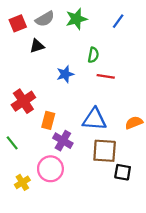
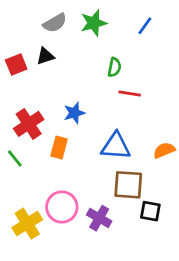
red square: (18, 23) -> (16, 64), moved
blue star: (65, 74) -> (74, 113), moved
purple cross: (63, 141) -> (99, 218), moved
green line: (12, 143) -> (15, 159), moved
yellow cross: (22, 182) -> (27, 224), size x1.5

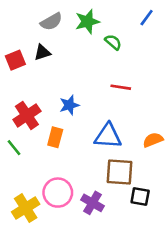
blue line: (145, 26) -> (147, 18), moved
green semicircle: (114, 67) -> (113, 42), moved, turned -60

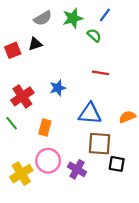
blue line: (147, 18) -> (105, 15), moved
orange rectangle: (55, 137) -> (45, 128), moved

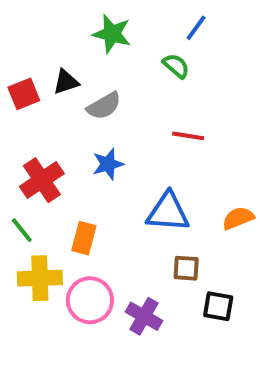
gray semicircle: (43, 18) -> (104, 106), moved
green star: (73, 18) -> (112, 34), moved, turned 30
brown square: (100, 144) -> (186, 268), size x0.6
yellow cross: (21, 174) -> (40, 278), moved, turned 30

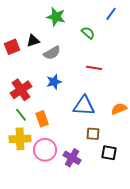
blue line: (196, 28) -> (111, 14), moved
green line: (22, 230) -> (21, 115), moved
orange rectangle: (84, 238) -> (42, 119), turned -35

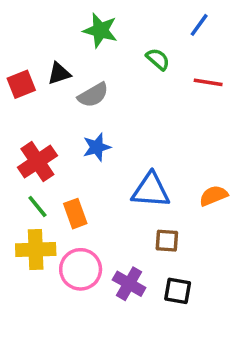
red line: (94, 68) -> (208, 82), moved
black square: (109, 153) -> (178, 291), moved

